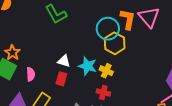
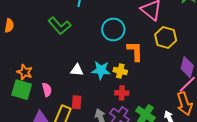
orange L-shape: (128, 19) -> (135, 51), moved
yellow hexagon: (115, 43) -> (166, 37), moved
red rectangle: (61, 79) -> (77, 102), moved

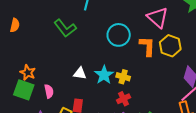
orange L-shape: (135, 51) -> (147, 46), moved
cyan star: (101, 70) -> (104, 75), turned 30
red cross: (122, 93) -> (123, 99), turned -32

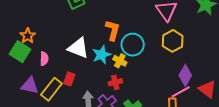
cyan circle: (119, 35) -> (133, 45), moved
orange L-shape: (147, 46) -> (113, 30), moved
white triangle: (80, 73) -> (78, 48), size x1.6

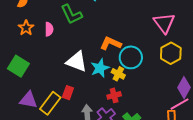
orange L-shape: (113, 30) -> (111, 43), turned -80
orange star: (28, 36) -> (26, 28), moved
pink semicircle: (44, 59) -> (49, 29), moved

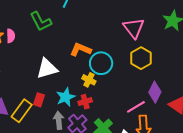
pink semicircle: (49, 29) -> (11, 36), moved
white triangle: (77, 62) -> (47, 69), turned -35
cyan star: (100, 68) -> (66, 97), moved
pink line: (180, 104) -> (136, 107), moved

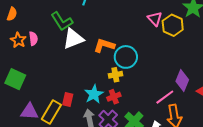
pink triangle: (134, 28) -> (155, 19), size x0.7
yellow hexagon: (141, 58) -> (173, 25), moved
white triangle: (47, 69) -> (73, 39), moved
yellow cross: (89, 80) -> (115, 75), turned -32

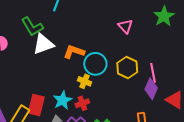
yellow hexagon: (173, 25) -> (127, 67), moved
yellow cross: (115, 75) -> (84, 81), turned 32
pink line: (165, 97) -> (153, 73), moved, turned -66
red rectangle: (68, 99) -> (36, 105), size x1.5

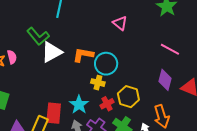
pink triangle: (125, 26) -> (120, 23), moved
yellow hexagon: (127, 67) -> (128, 97), moved
pink line: (153, 73) -> (170, 49), moved, turned -42
red cross: (82, 103) -> (107, 104), moved

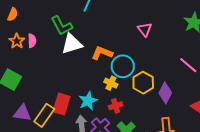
purple diamond: (165, 80) -> (165, 93), moved
yellow hexagon: (128, 97) -> (143, 83), moved

